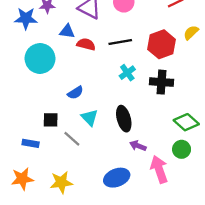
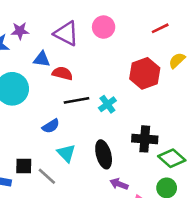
black line: (120, 42) -> (77, 100), moved
black cross: (161, 82) -> (145, 139), moved
black square: (51, 120) -> (24, 166), moved

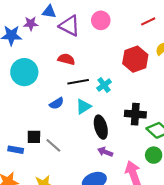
blue triangle: (42, 59) -> (49, 12), moved
cyan triangle: (66, 153) -> (84, 107), moved, turned 42
purple arrow: (119, 184) -> (105, 152), moved

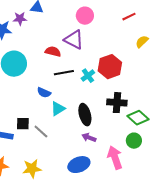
purple triangle: (70, 26) -> (74, 40), moved
red hexagon: (135, 59) -> (110, 67), moved
blue semicircle: (57, 103) -> (44, 93), turned 56
cyan triangle: (84, 107) -> (58, 109), moved

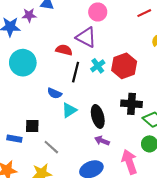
black line: (64, 73) -> (76, 72), turned -66
cyan cross: (88, 76) -> (98, 66), moved
gray line: (41, 132) -> (51, 147), moved

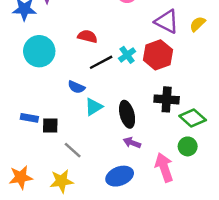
purple triangle: (86, 37) -> (167, 22), moved
black line: (76, 72) -> (101, 62), turned 48
blue rectangle: (14, 139) -> (29, 118), moved

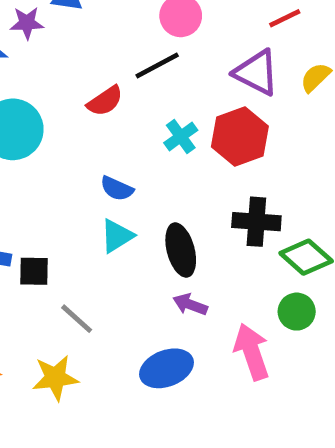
red semicircle: (87, 36) -> (105, 101), turned 132
black line: (101, 62) -> (157, 66), moved
blue semicircle: (76, 87) -> (117, 189), moved

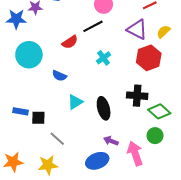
red hexagon: (240, 136) -> (149, 58), moved
blue semicircle: (117, 189) -> (59, 76), moved
purple arrow: (190, 304) -> (111, 141), moved

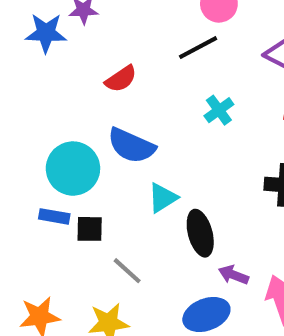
red semicircle: (70, 42) -> (121, 79), moved
cyan circle: (29, 55) -> (73, 169), moved
blue semicircle: (59, 76) -> (131, 146), size x1.6
black ellipse: (104, 108) -> (200, 233), moved

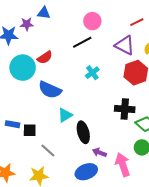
cyan circle: (73, 169) -> (23, 68), moved

